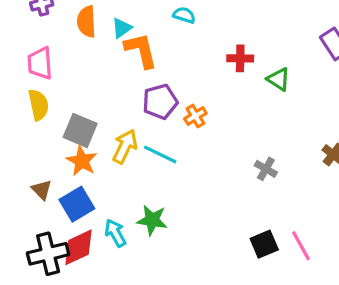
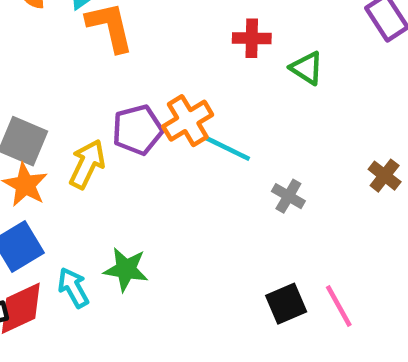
purple pentagon: (160, 102) -> (137, 130), moved
orange cross: (195, 116) -> (188, 121), size x1.5
cyan line: (160, 154) -> (227, 148), moved

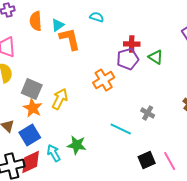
purple pentagon: (137, 130) -> (128, 59), moved
cyan line: (227, 148) -> (121, 129), moved

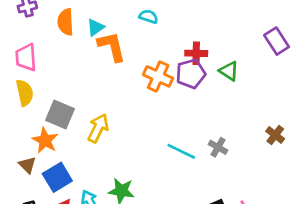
orange cross: (104, 80) -> (158, 76), moved, turned -35
orange star: (33, 108) -> (45, 140), moved
cyan line: (121, 129) -> (181, 151), moved

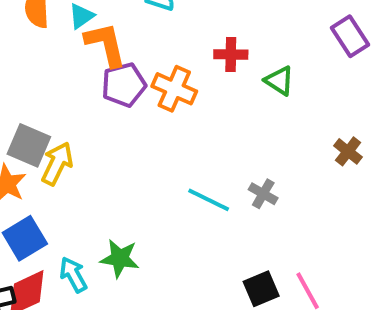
purple pentagon: (191, 74) -> (124, 85), moved
yellow arrow: (98, 128) -> (57, 164), moved
brown cross: (275, 135) -> (348, 151), moved

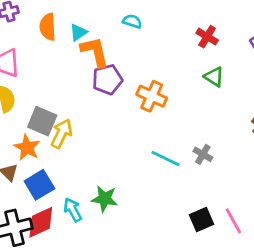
red cross: (231, 54) -> (207, 37), moved, turned 30
orange cross: (174, 89) -> (152, 96), moved

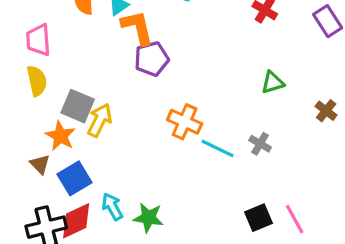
green triangle: (214, 77) -> (273, 82), moved, turned -50
orange cross: (152, 96) -> (185, 122), moved
green star: (105, 199) -> (148, 218), moved

